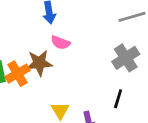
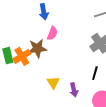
pink semicircle: (60, 43) -> (52, 33), turned -88

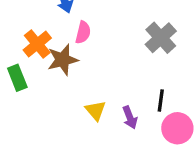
orange cross: (22, 56) -> (37, 44), moved
black line: (95, 73) -> (161, 101), moved

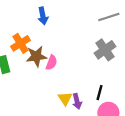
pink semicircle: (83, 32) -> (51, 63), moved
yellow triangle: (95, 110) -> (65, 98), moved

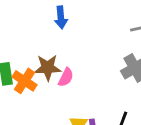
orange cross: (21, 43) -> (25, 81), moved, turned -30

